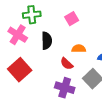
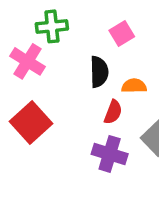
black semicircle: (47, 41) -> (99, 72), moved
red semicircle: (67, 64) -> (113, 112), turned -112

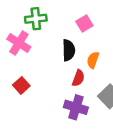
orange semicircle: (134, 86) -> (93, 60), turned -70
red square: (31, 123) -> (21, 85), size x0.6

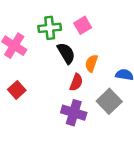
green cross: (36, 19) -> (50, 28), moved
black semicircle: (69, 50) -> (66, 53), turned -30

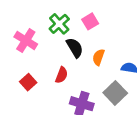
green cross: (50, 28) -> (59, 24), turned -36
red semicircle: (76, 82) -> (62, 75), moved

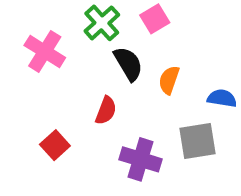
red square: (28, 82) -> (55, 145), moved
gray square: (115, 93) -> (198, 141), turned 35

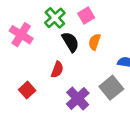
orange semicircle: (169, 80) -> (95, 42), moved
gray square: (198, 141) -> (111, 88), turned -30
purple cross: (140, 159) -> (78, 98), turned 30

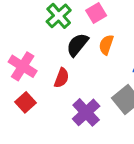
pink cross: (21, 35) -> (23, 66), moved
black semicircle: (70, 42) -> (77, 45), turned -110

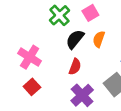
red semicircle: (62, 78) -> (75, 67), moved

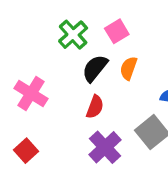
red square: (32, 87) -> (26, 151), moved

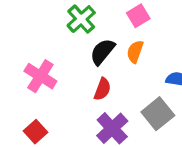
pink square: (117, 31) -> (138, 16), moved

